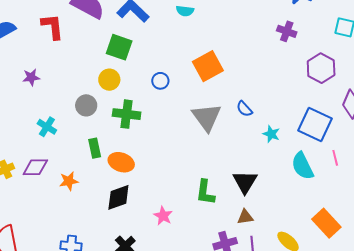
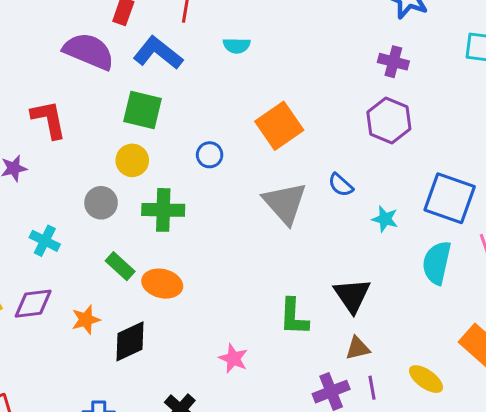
red L-shape: (52, 27) -> (49, 119), moved
purple hexagon: (321, 68) -> (389, 120), moved
green rectangle: (95, 148) -> (120, 266), turned -30
cyan semicircle: (302, 166) -> (437, 263), turned 44
black diamond: (118, 197) -> (130, 341), moved

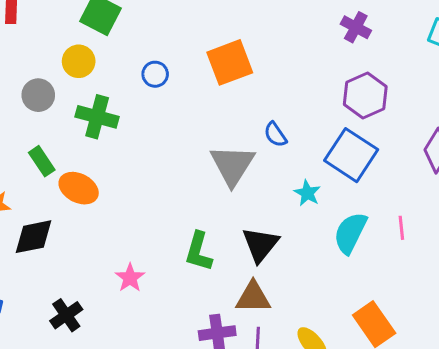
purple hexagon: (389, 120) -> (365, 95), moved
blue square: (450, 198) -> (351, 155), moved
gray triangle: (285, 203) -> (232, 165), moved
cyan star: (385, 219) -> (307, 193), moved
brown triangle: (358, 348) -> (253, 297), size x1.4

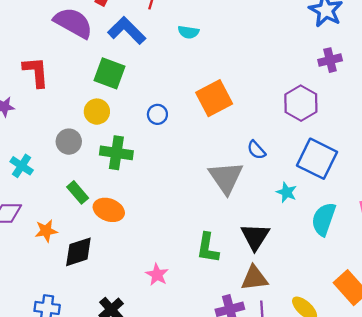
purple cross: (356, 27) -> (330, 60), moved, turned -35
purple hexagon: (365, 95) -> (301, 103), moved

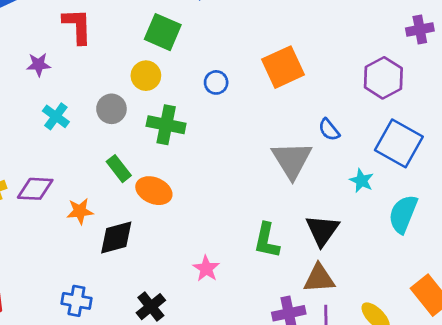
cyan cross: (22, 166) -> (56, 116), moved

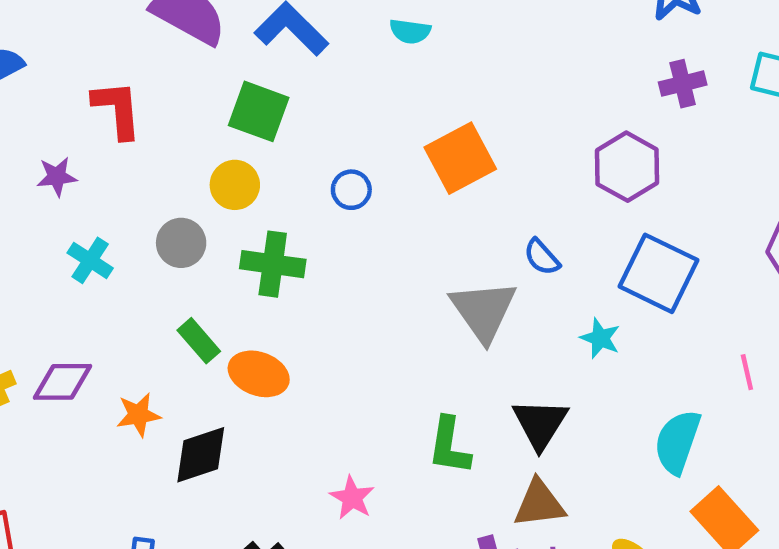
cyan semicircle: (403, 214) -> (677, 442), moved

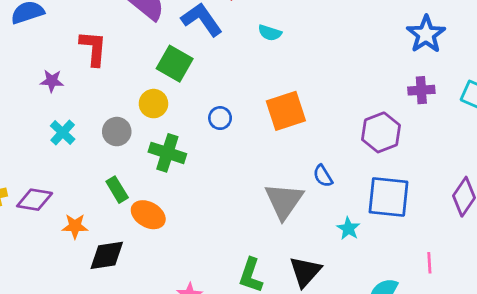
blue square: (658, 273) -> (388, 197), turned -30

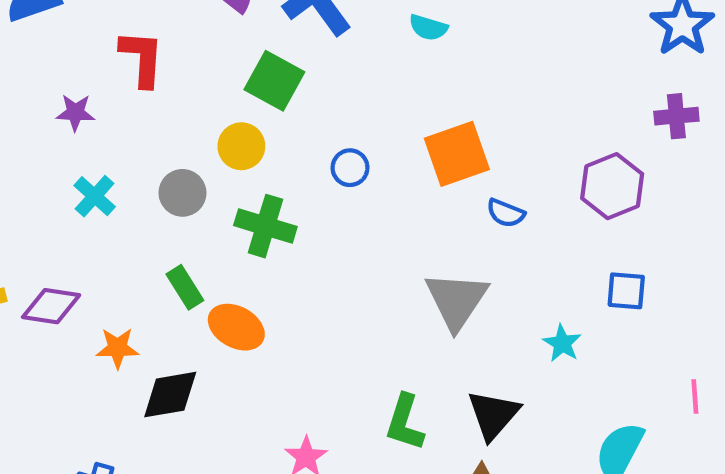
blue semicircle: (323, 176) -> (506, 213), moved, turned -35
blue square: (388, 197) -> (626, 291), size x0.6

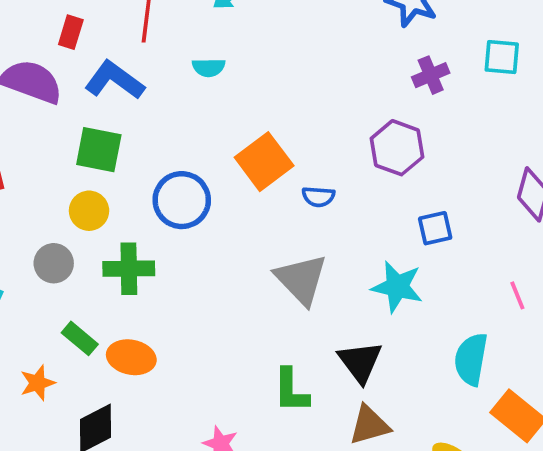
blue circle: (350, 168) -> (182, 200), size x1.8
cyan star: (562, 343) -> (397, 287), size x1.6
orange star: (117, 348) -> (37, 383), moved

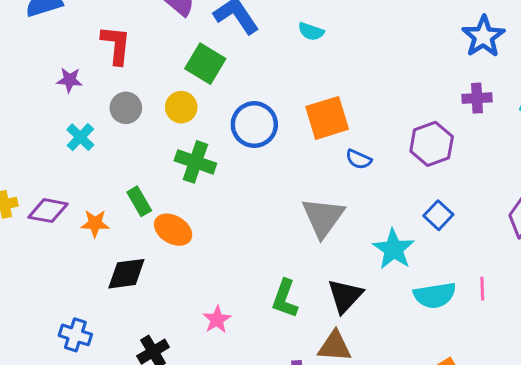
blue square: (435, 228) -> (438, 215), turned 36
gray circle: (54, 263) -> (126, 108), moved
cyan semicircle: (471, 359) -> (435, 295), moved, turned -129

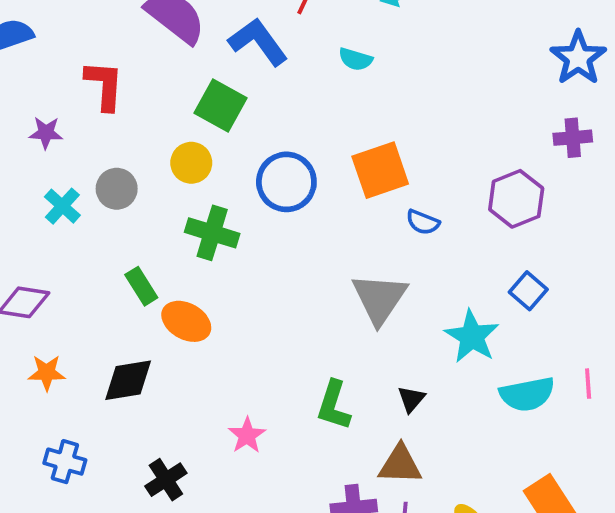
gray circle: (126, 108) -> (117, 189), moved
orange star: (95, 223) -> (47, 373), moved
black triangle: (345, 296) -> (411, 399), size x0.6

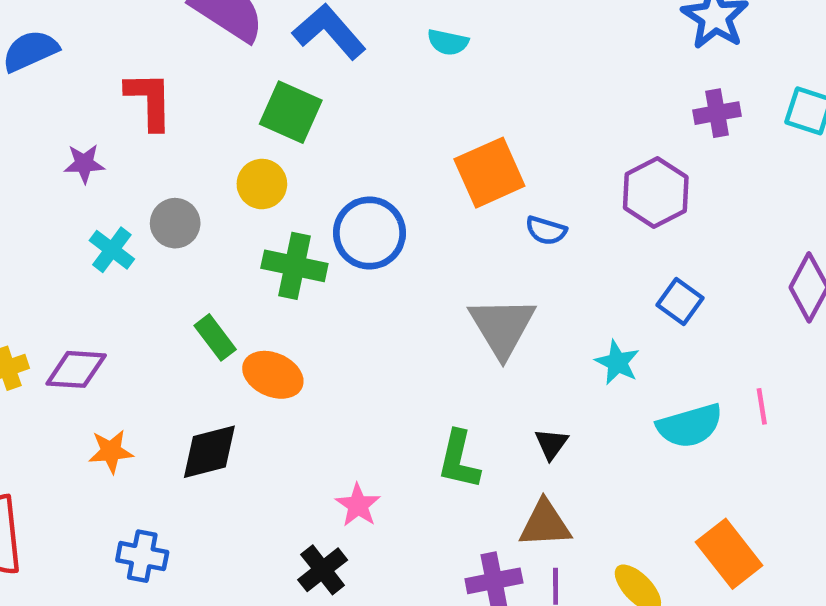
blue circle: (286, 182) -> (369, 233), moved
cyan star: (472, 337) -> (617, 362), size x0.7
black cross: (166, 480) -> (323, 570), moved

